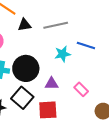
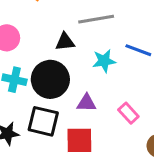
black triangle: (24, 25) -> (65, 42), moved
black square: (22, 98) -> (43, 121), turned -30

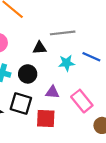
black circle: (50, 79) -> (28, 74), size x0.7
pink rectangle: (128, 113) -> (82, 101), size x1.5

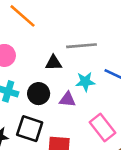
purple triangle: (52, 92) -> (67, 99), moved

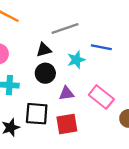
black circle: (39, 94) -> (45, 73), moved
purple triangle: (67, 99) -> (66, 93), moved

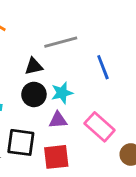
blue line: (101, 47) -> (103, 67), turned 54
cyan star: (76, 60) -> (62, 93), moved

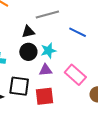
blue line: (103, 67) -> (78, 32), turned -42

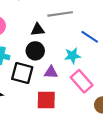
cyan star: (48, 51) -> (72, 56), moved
black square: (19, 86) -> (22, 73), moved

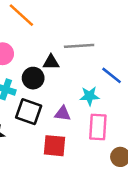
black circle: (35, 51) -> (33, 78), moved
pink rectangle: (82, 81) -> (98, 127), turned 40

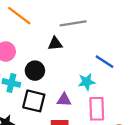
gray line: (79, 46) -> (73, 23), moved
black triangle: (51, 62) -> (55, 44), moved

